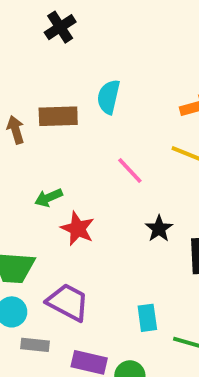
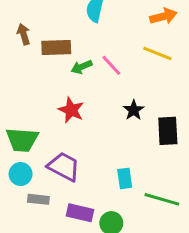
brown rectangle: (58, 116) -> (56, 48), moved
green arrow: (49, 198) -> (82, 67), moved

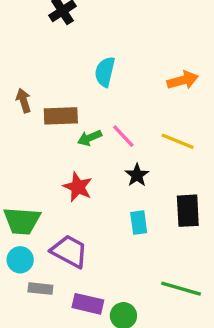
yellow line: (157, 54) -> (178, 141), moved
black star: (134, 110) -> (137, 175), moved
cyan rectangle: (125, 178) -> (139, 223), moved

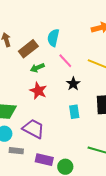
cyan semicircle: (105, 72) -> (53, 38), moved
brown rectangle: (61, 116) -> (28, 49), turned -36
green arrow: (90, 138) -> (37, 68), moved

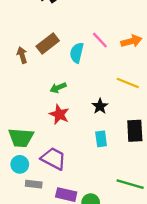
brown rectangle: (28, 49) -> (48, 44), moved
pink line: (65, 61) -> (100, 40), moved

